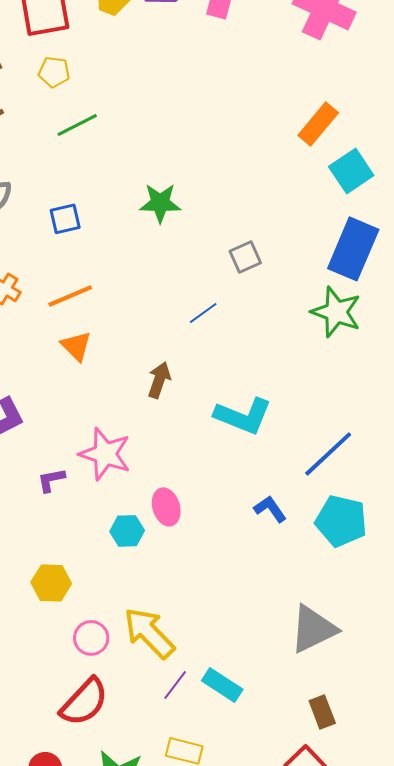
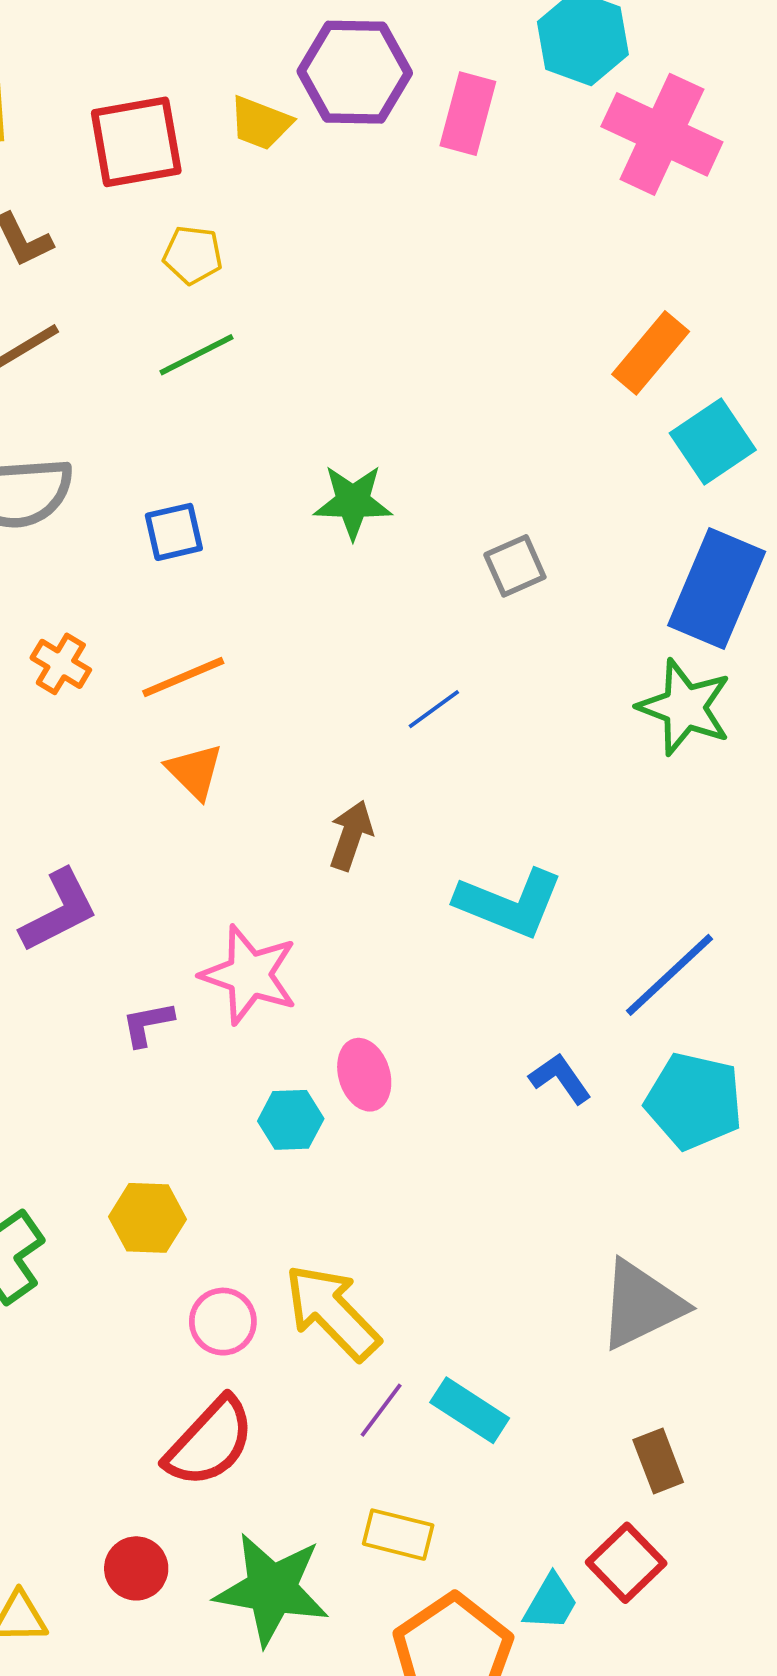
yellow pentagon: (54, 72) -> (193, 255), moved
gray square: (245, 257) -> (515, 566), moved

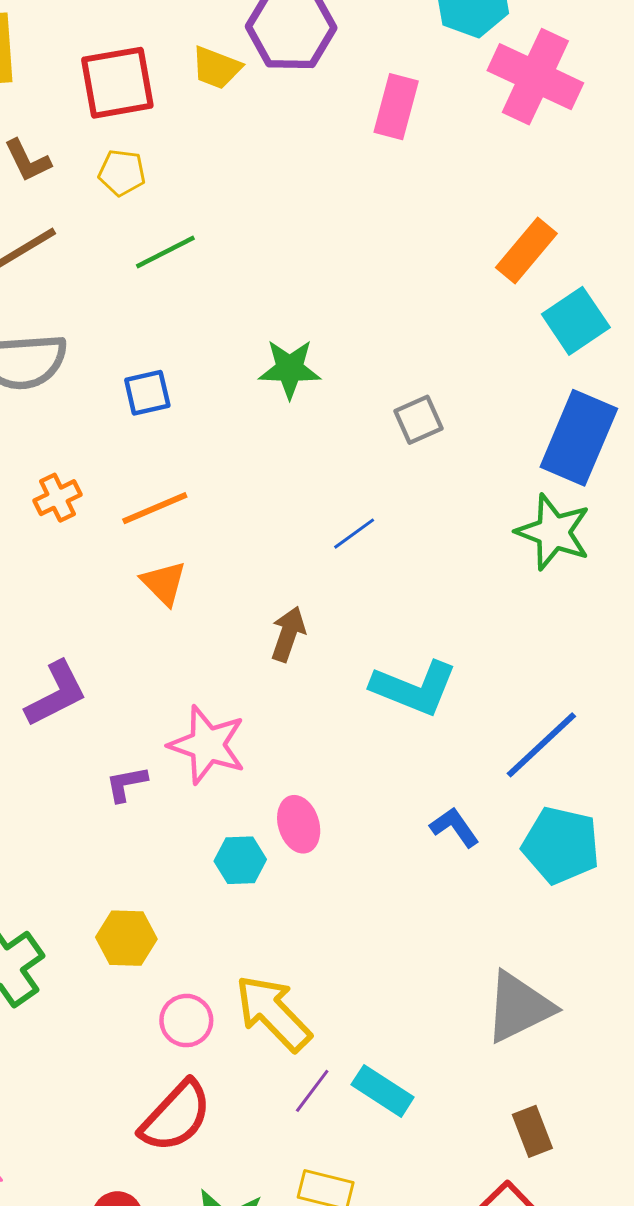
pink rectangle: (468, 114) -> (396, 107), moved
yellow pentagon: (193, 255) -> (122, 173), moved
orange cross: (61, 664) -> (57, 498), turned 33

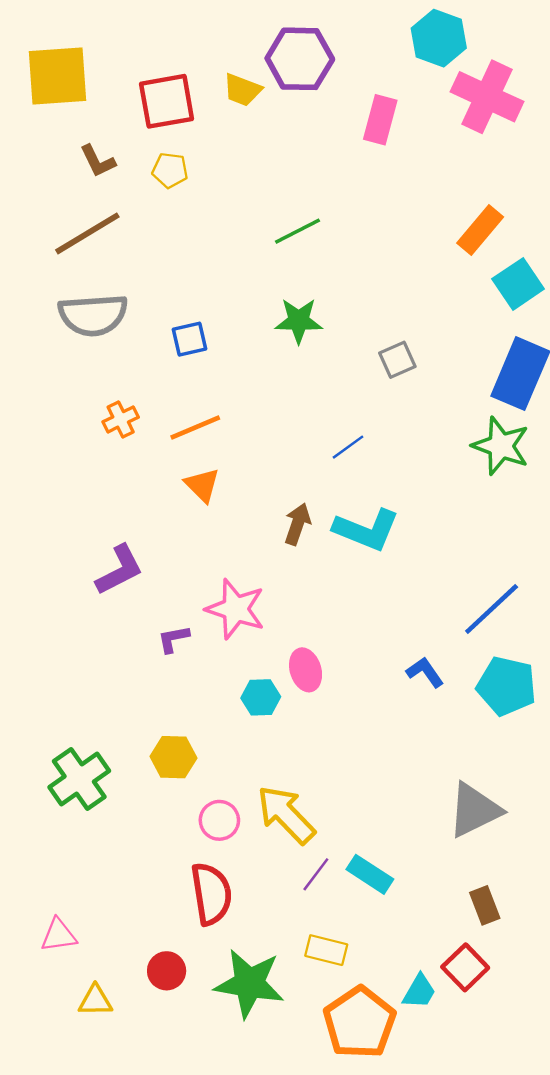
green line: (165, 252) -> (297, 231), moved
cyan L-shape: (414, 688) -> (366, 530), moved
red semicircle: (176, 1116) -> (211, 894), turned -52

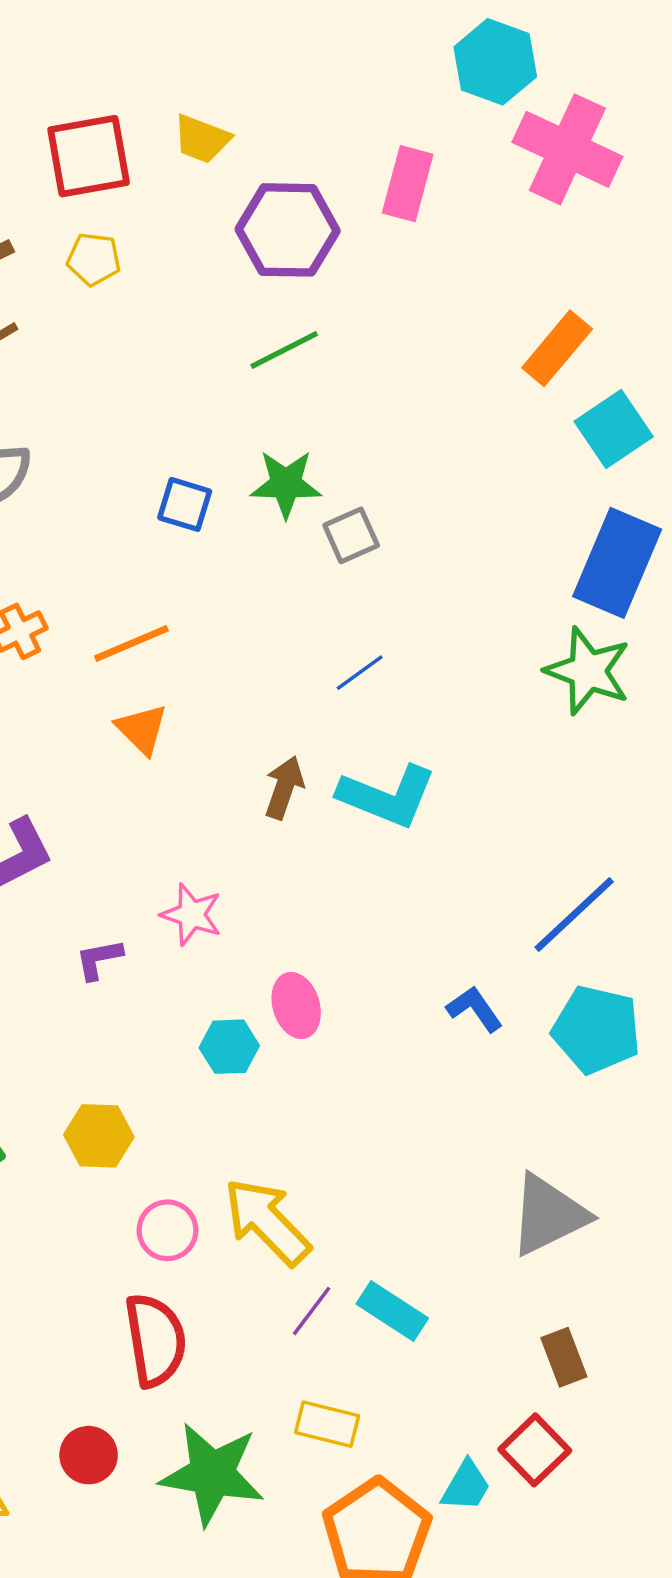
purple hexagon: (300, 59) -> (288, 230), moved
blue square: (190, 339) -> (185, 504), moved, turned 30
gray square: (397, 360) -> (351, 535), moved
pink star: (235, 609) -> (192, 915), size x0.7

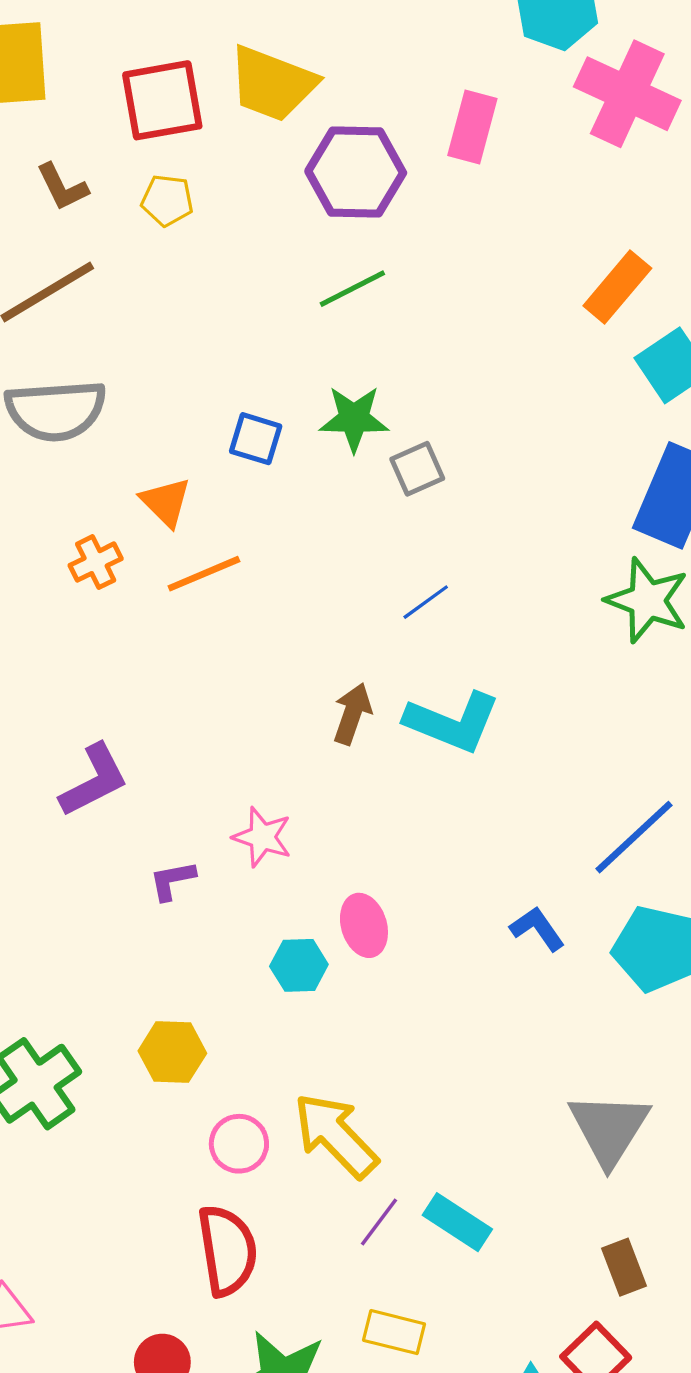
yellow trapezoid: (202, 139) -> (272, 84), size x1.6
orange triangle: (142, 729) -> (166, 502), moved
gray triangle: (548, 1215) -> (609, 1129), turned -32

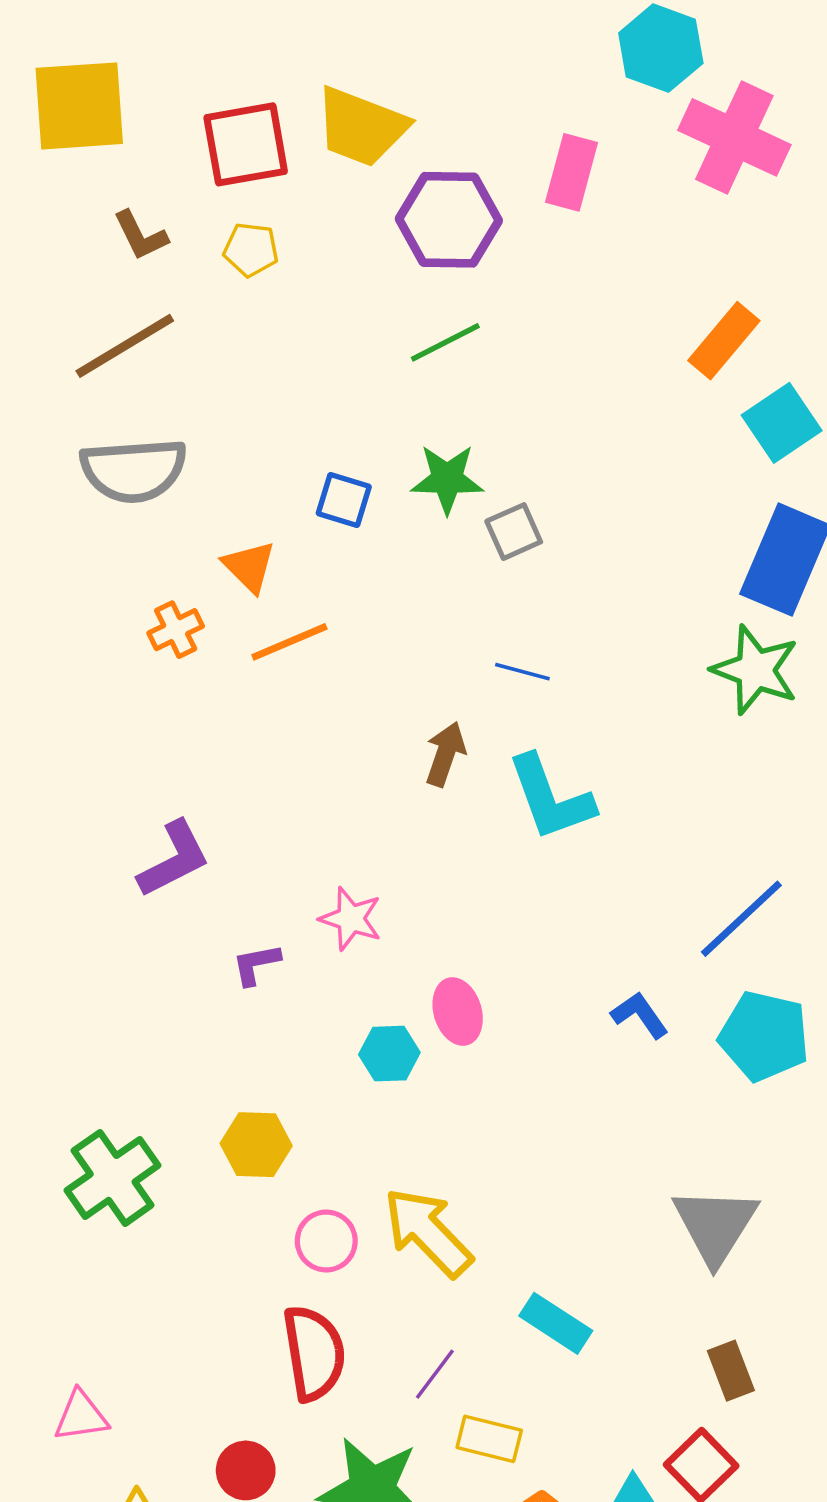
blue line: (426, 602) -> (522, 672), turned 51
brown arrow: (352, 714) -> (445, 754), moved
cyan L-shape: (452, 722) -> (550, 798), turned 48
purple line: (379, 1222) -> (435, 1374), moved

